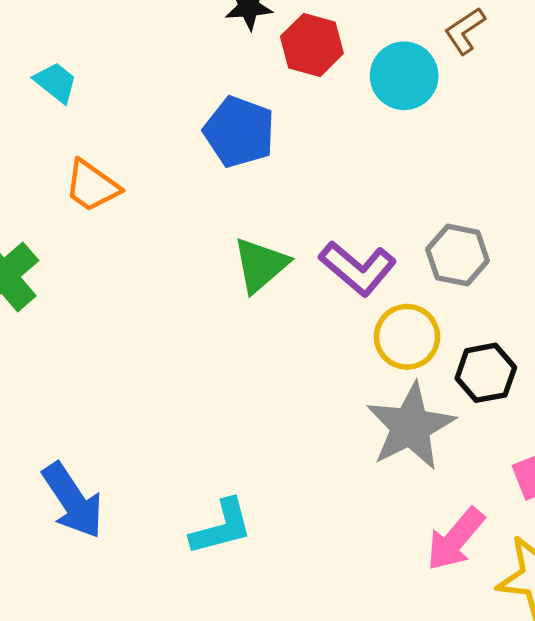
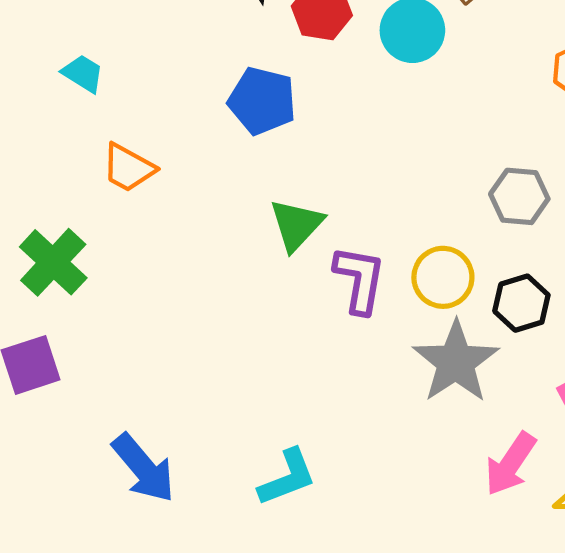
gray hexagon: (458, 255) -> (519, 196), moved
purple L-shape: (358, 268) -> (360, 279), moved, turned -114

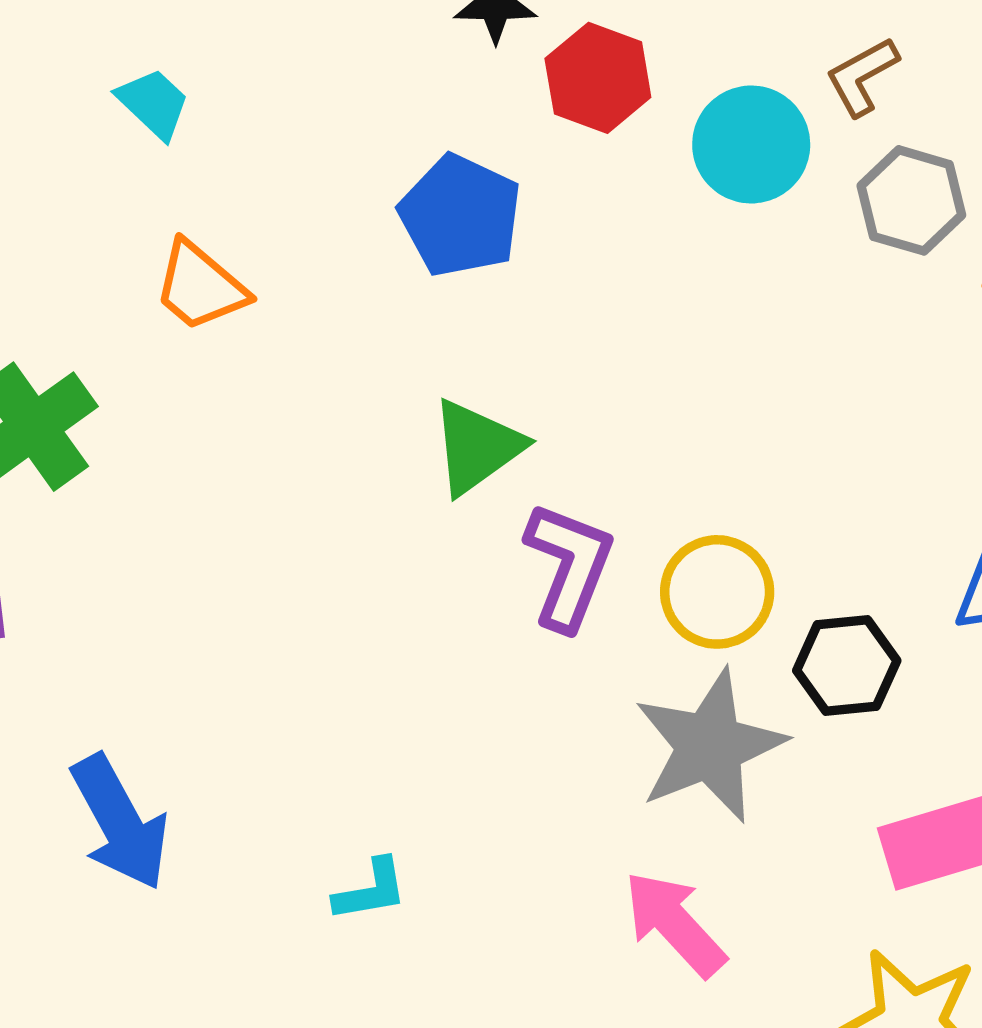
gray hexagon: (519, 196) -> (911, 200), moved
pink arrow: (510, 464) -> (675, 924), moved, turned 92
cyan L-shape: (287, 477) -> (371, 890), size x0.7

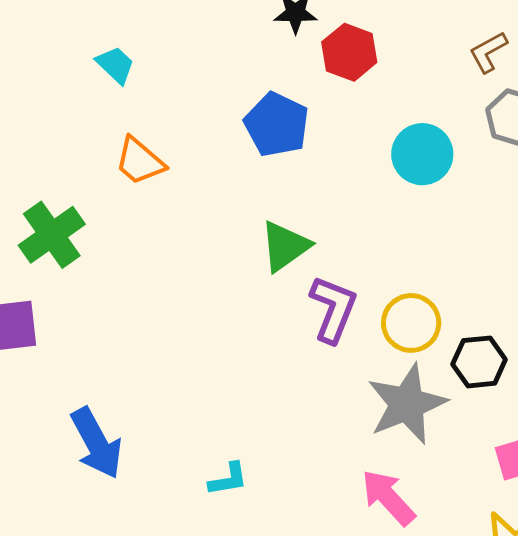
cyan circle: (751, 144) -> (422, 154), moved

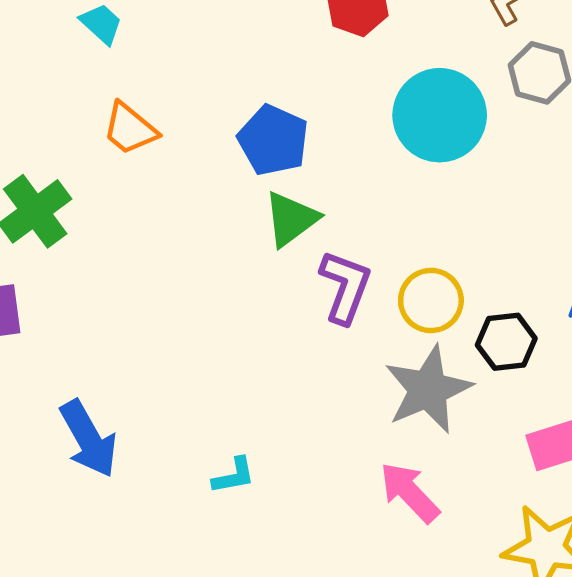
blue pentagon: (277, 124) -> (273, 140), moved
cyan circle: (422, 154) -> (440, 115), size x1.4

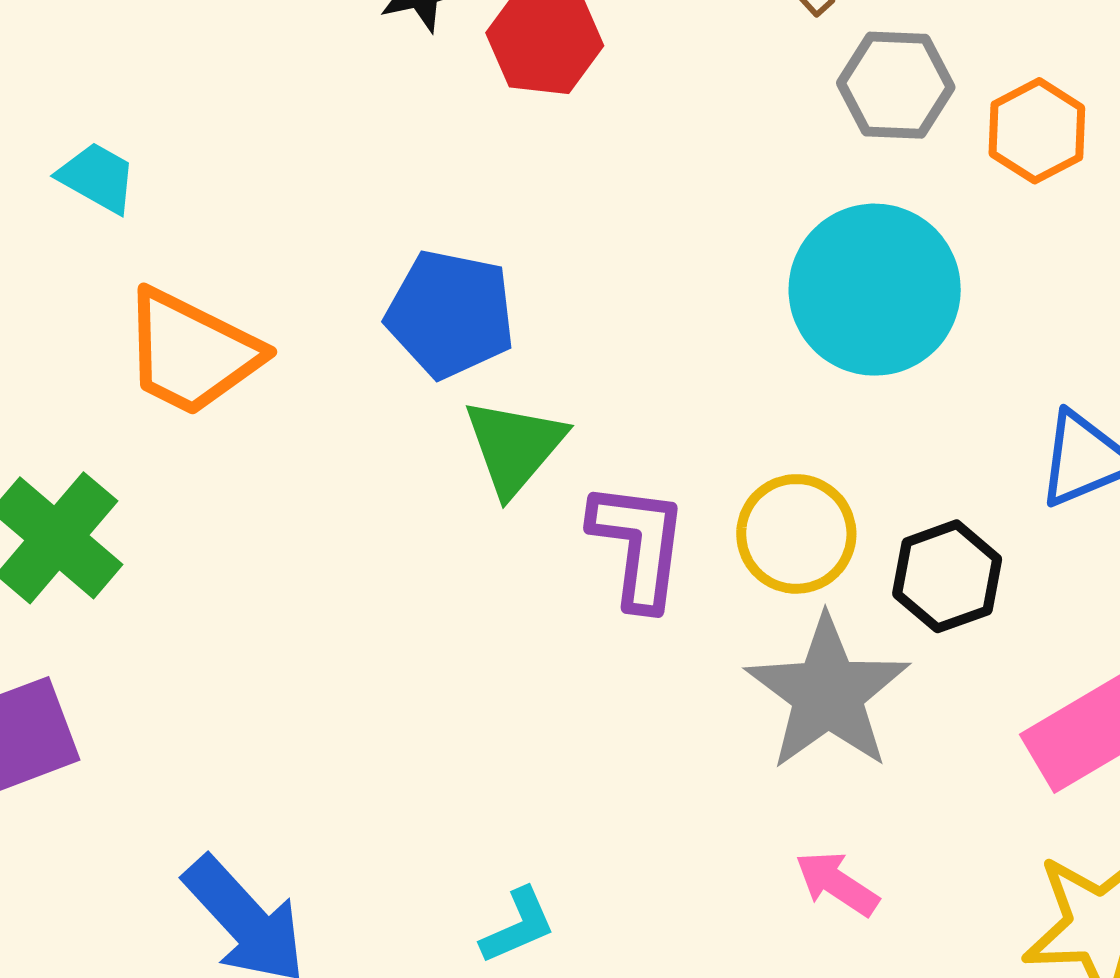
cyan circle: (440, 115) -> (875, 290), moved
orange trapezoid: (130, 129) -> (191, 353), size x1.4
pink arrow: (409, 492) -> (837, 883), size x0.7

